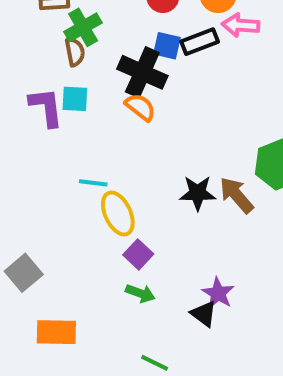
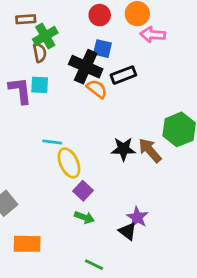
black rectangle: (200, 42) -> (123, 75), moved
orange semicircle: (140, 107) -> (97, 89), moved

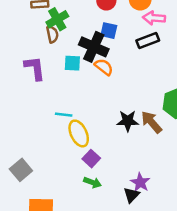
black rectangle: (123, 75) -> (148, 41), moved
cyan square: (40, 85) -> (72, 63), moved
black triangle: (128, 231) -> (131, 195), turned 36

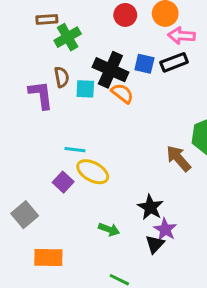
blue square: (109, 31) -> (144, 64), moved
brown semicircle: (52, 34) -> (62, 77), moved
black star: (128, 121) -> (150, 207), moved, turned 30
yellow ellipse: (79, 133) -> (93, 172), turned -36
purple square: (91, 159) -> (63, 182), moved

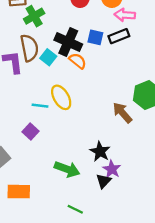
brown semicircle: (62, 77) -> (29, 48), size x1.6
cyan square: (85, 89) -> (48, 57), turned 35
yellow ellipse: (93, 172) -> (61, 97), moved, turned 30
green arrow: (109, 229) -> (67, 169), size x1.5

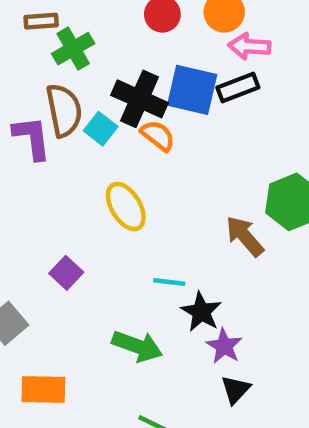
blue square: (95, 37) -> (192, 90), size x1.6
cyan line: (40, 106) -> (169, 282), moved
black triangle: (104, 181) -> (236, 390), moved

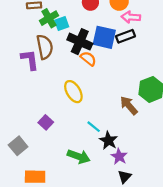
cyan square: (101, 129) -> (62, 23), moved, turned 32
cyan line: (169, 282) -> (94, 127), turned 32

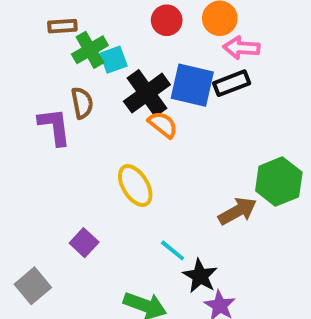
black cross: (80, 42) -> (147, 93), turned 30
brown semicircle: (45, 47) -> (82, 103), size x0.7
brown arrow: (129, 105) -> (237, 211), turned 102

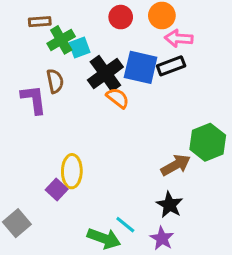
yellow ellipse: (135, 186) -> (72, 171), moved, turned 32
cyan line: (173, 250) -> (125, 225), moved
black star: (200, 276) -> (170, 205), moved

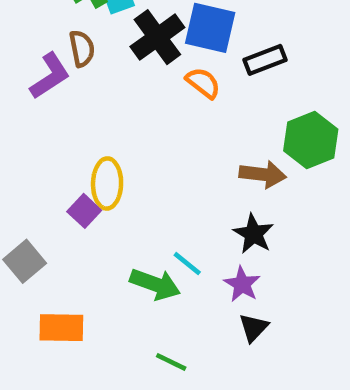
black rectangle: (171, 66) -> (265, 60), moved
orange semicircle: (118, 98) -> (203, 83), moved
purple L-shape: (34, 99) -> (50, 76), turned 64
brown arrow: (176, 165) -> (263, 174), turned 36

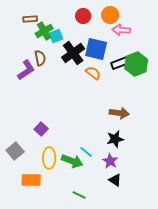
green hexagon: (311, 140) -> (136, 64), moved
yellow ellipse: (107, 183) -> (49, 158), moved
black star: (254, 234) -> (115, 139), turned 30
black triangle: (254, 328) -> (115, 180), turned -40

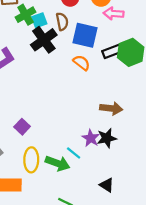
black cross: (73, 53) -> (44, 40), moved
brown semicircle: (40, 58) -> (62, 22), moved
purple star: (110, 161) -> (91, 138), moved

